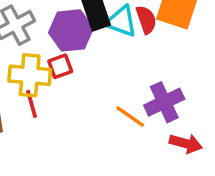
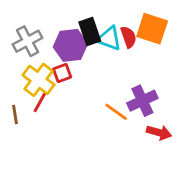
yellow cross: (30, 75) -> (39, 80), turned 32
red line: (31, 104) -> (40, 102), turned 45

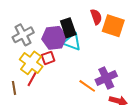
red semicircle: (129, 37) -> (96, 17), moved
cyan triangle: (109, 38) -> (72, 42), moved

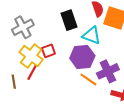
purple hexagon: (54, 38) -> (82, 57), moved
cyan triangle: (72, 42) -> (92, 35), moved

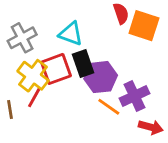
black rectangle: (69, 20) -> (83, 63), moved
cyan triangle: (92, 35) -> (71, 34), moved
red square: (48, 51) -> (56, 69), size x1.6

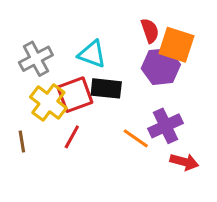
black rectangle: (83, 63) -> (106, 88), turned -65
purple hexagon: (101, 77) -> (161, 67), moved
red line: (34, 97) -> (72, 137), moved

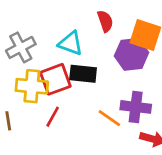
red semicircle: (150, 31) -> (105, 21), moved
yellow cross: (48, 102) -> (32, 86), turned -32
purple cross: (166, 126) -> (136, 107), turned 32

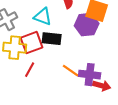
purple cross: (136, 107) -> (90, 75), moved

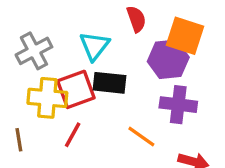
cyan triangle: (43, 17) -> (94, 46), turned 48
purple cross: (90, 75) -> (178, 105), moved

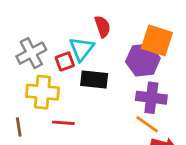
red semicircle: (136, 19) -> (102, 27), moved
red square: (76, 89) -> (65, 61), moved, size x0.6
red line: (73, 135) -> (63, 123), turned 65
orange line: (141, 136) -> (147, 124), moved

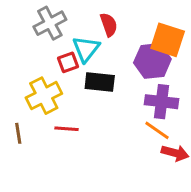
gray cross: (31, 53) -> (50, 23), moved
yellow cross: (42, 92) -> (44, 96), turned -32

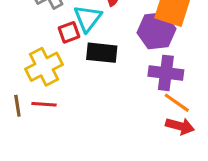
red line: (66, 129) -> (44, 104), moved
orange line: (157, 130) -> (177, 103), moved

